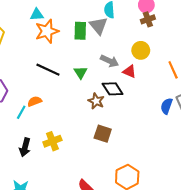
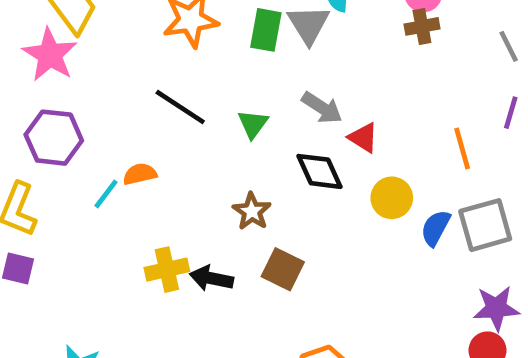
yellow circle: (141, 50) -> (392, 198), moved
brown star: (96, 101) -> (252, 211), moved
black arrow: (25, 147) -> (211, 278), moved, turned 78

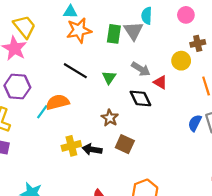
brown cross: (422, 26) -> (198, 43), moved
orange semicircle: (140, 174) -> (58, 102), size x1.5
yellow circle: (392, 198) -> (181, 61), moved

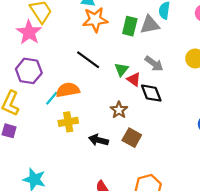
gray triangle: (133, 31) -> (150, 25), turned 48
red triangle: (160, 82) -> (134, 79), moved
yellow cross: (71, 146) -> (68, 122), moved

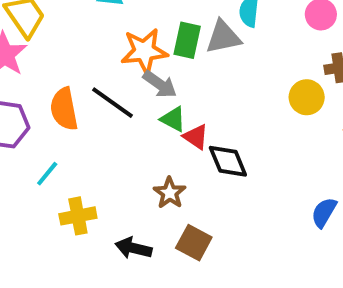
orange star: (95, 20) -> (144, 51), moved
gray arrow: (154, 64) -> (160, 84), moved
green triangle: (121, 69) -> (173, 119), turned -40
orange semicircle: (68, 90) -> (64, 109), moved, turned -90

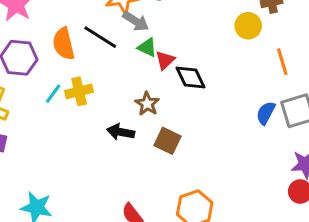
red triangle: (196, 137) -> (165, 60), turned 45
yellow cross: (78, 216) -> (79, 91), moved
black arrow: (133, 248) -> (121, 132), moved

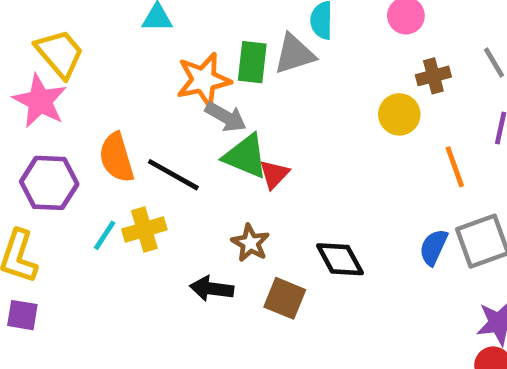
black line: (100, 37) -> (173, 175), moved
green triangle: (147, 47) -> (246, 156), size x1.5
black diamond: (191, 78) -> (340, 259), moved

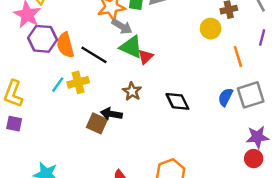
purple hexagon: (49, 183) -> (43, 39), moved
brown square: (285, 298) -> (97, 123), moved

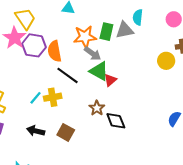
purple hexagon: (43, 39) -> (34, 45), moved
orange semicircle: (65, 45) -> (55, 51), moved
black diamond: (177, 101) -> (116, 121), moved
black arrow: (111, 114) -> (36, 131), moved

